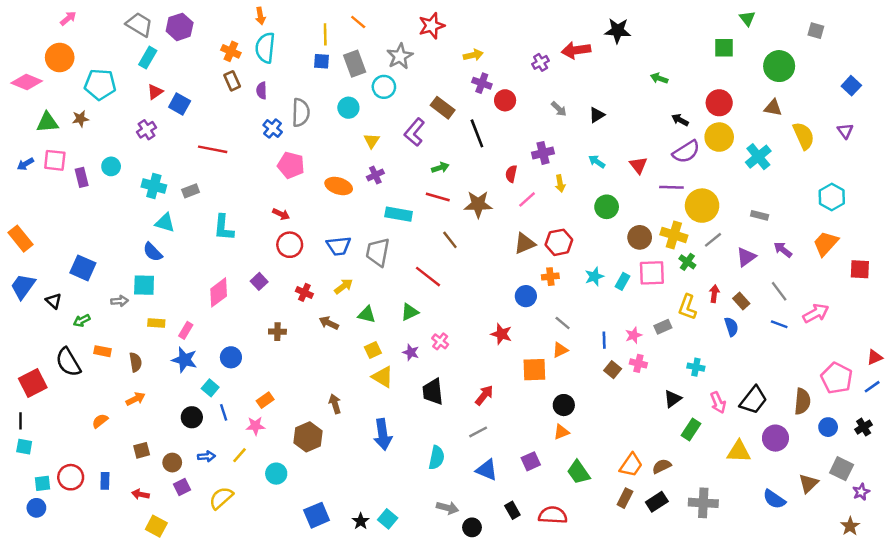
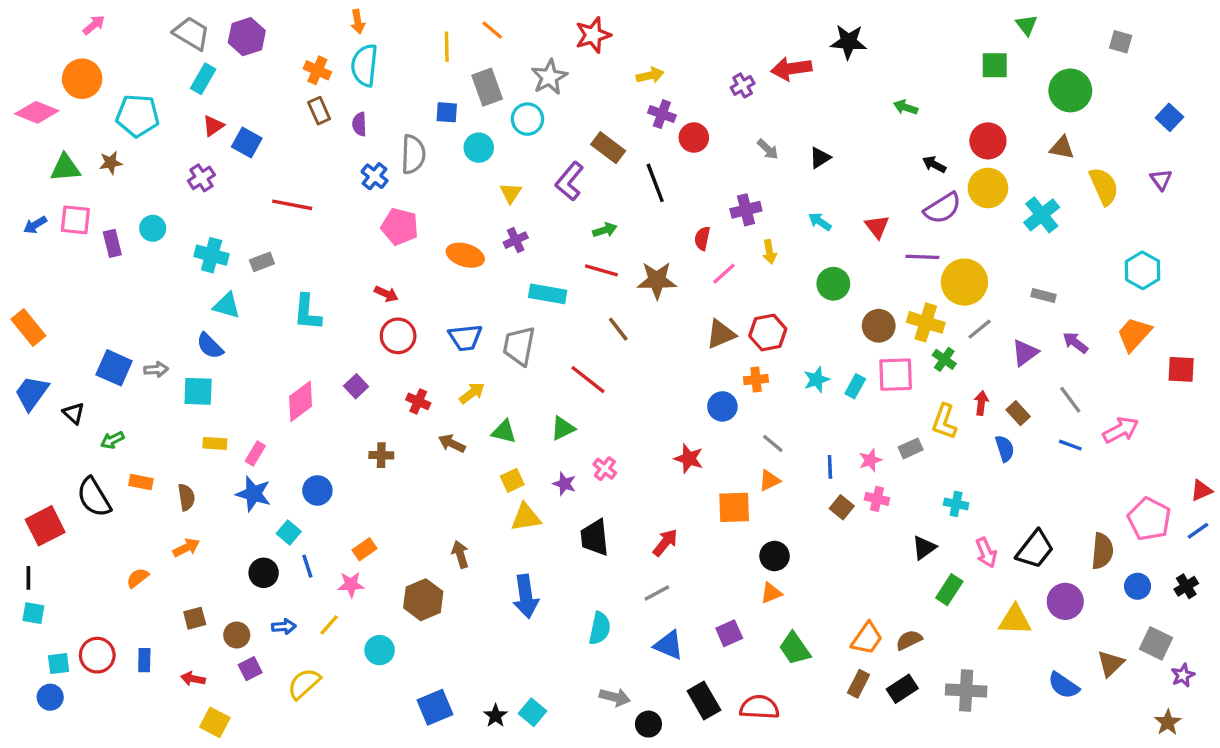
blue square: (322, 61) -> (447, 112), moved
gray arrow: (120, 301) -> (156, 369), moved
yellow triangle: (383, 377) -> (526, 517), turned -40
black rectangle: (512, 510) -> (704, 701), size x1.5

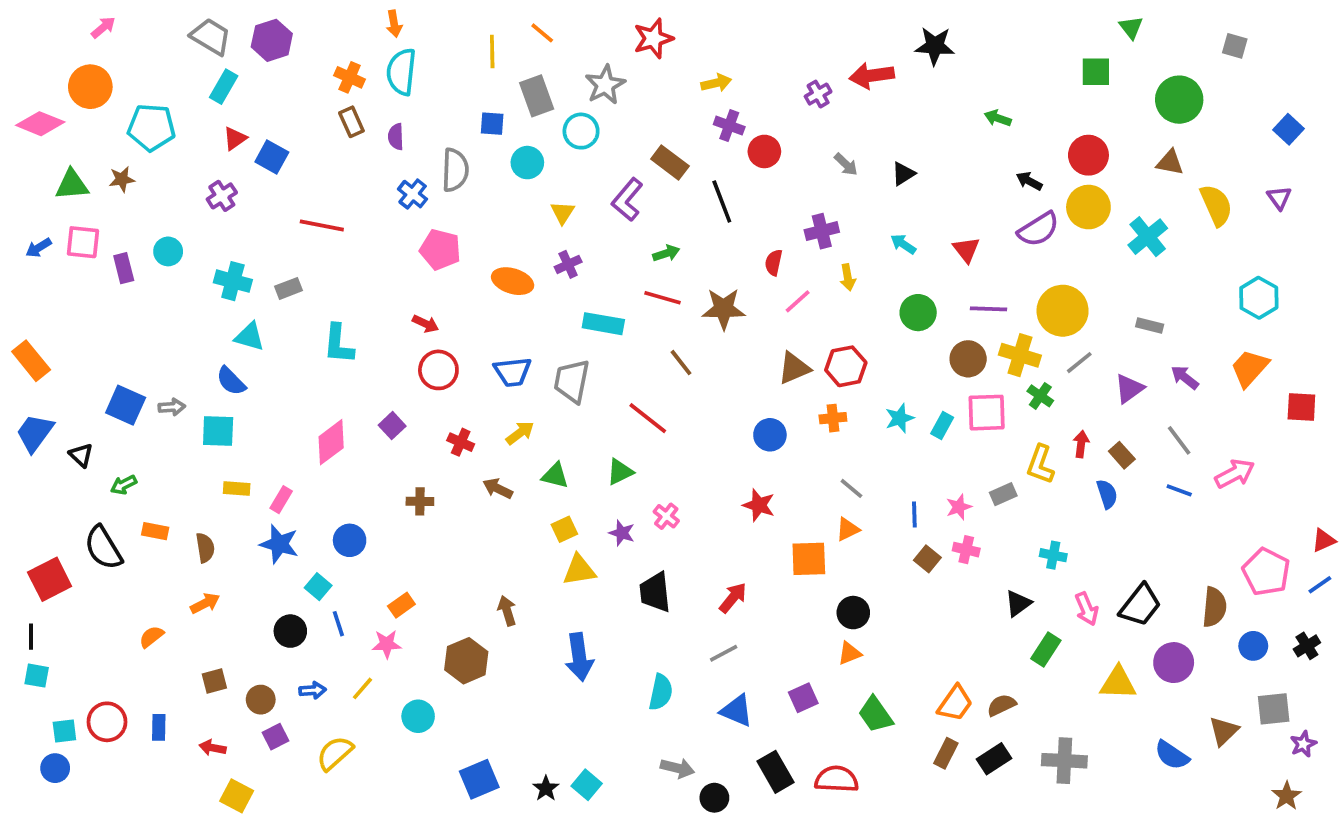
purple line: (922, 257) -> (988, 309), moved
blue circle: (722, 406) -> (770, 435), moved
gray square: (1156, 643) -> (1274, 709), turned -32

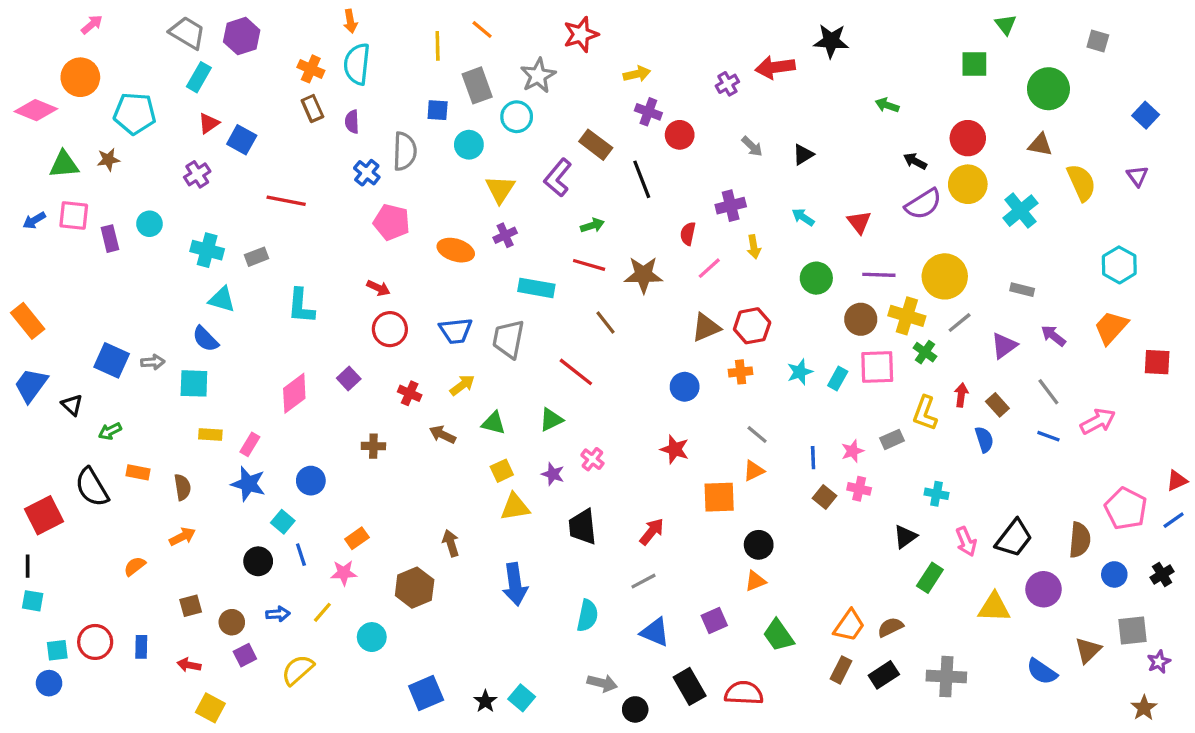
yellow triangle: (563, 213) -> (500, 189), size x1.4

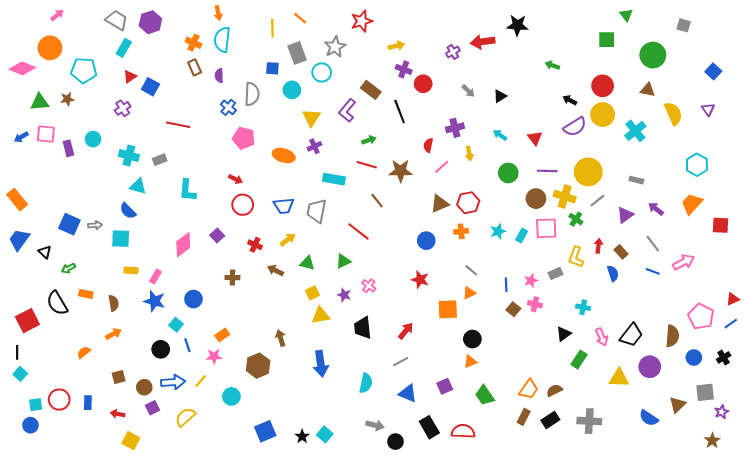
cyan square: (33, 601) -> (20, 374), turned 32
blue arrow: (278, 614) -> (173, 382), size x1.6

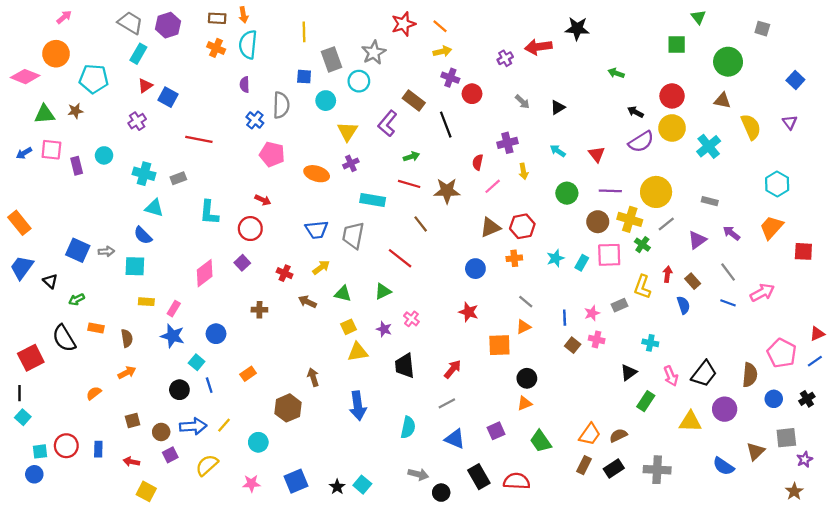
orange line: (300, 18) -> (440, 26), moved
brown rectangle: (195, 67) -> (217, 18), moved, turned -63
red circle: (243, 205) -> (250, 229), moved
pink star: (214, 356) -> (251, 483), moved

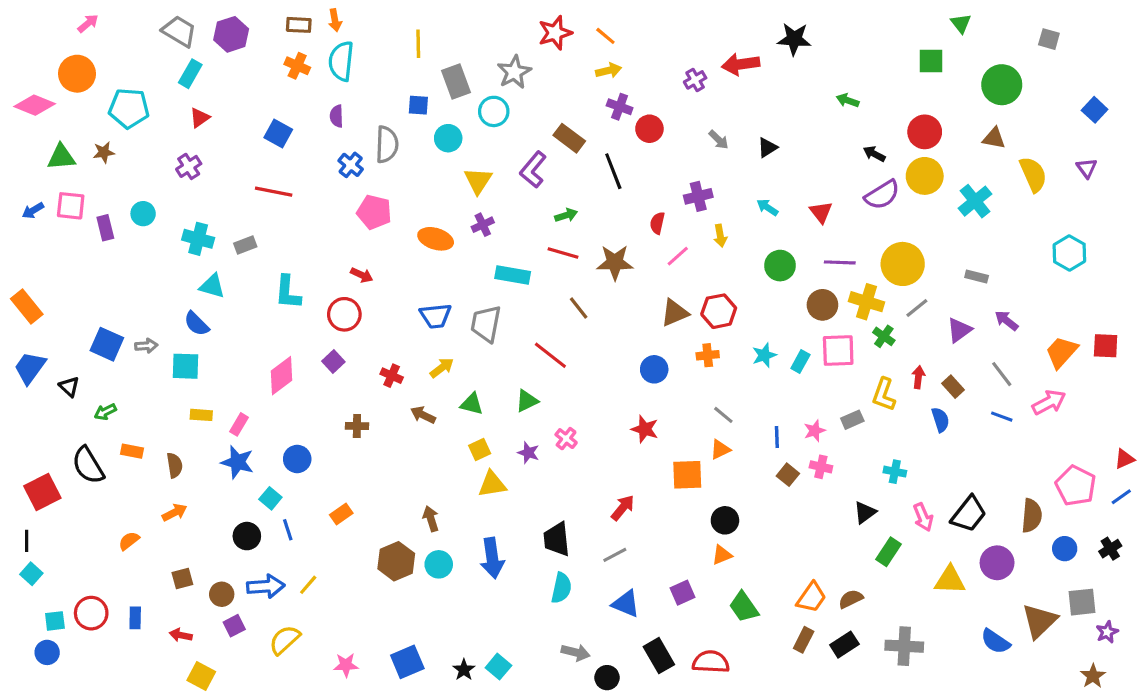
blue square: (168, 97) -> (278, 133), moved
orange trapezoid: (771, 227) -> (1062, 352), moved
black trapezoid: (405, 366) -> (557, 539), moved
cyan circle: (258, 442) -> (439, 564), moved
brown triangle: (755, 451) -> (1039, 621), size x1.4

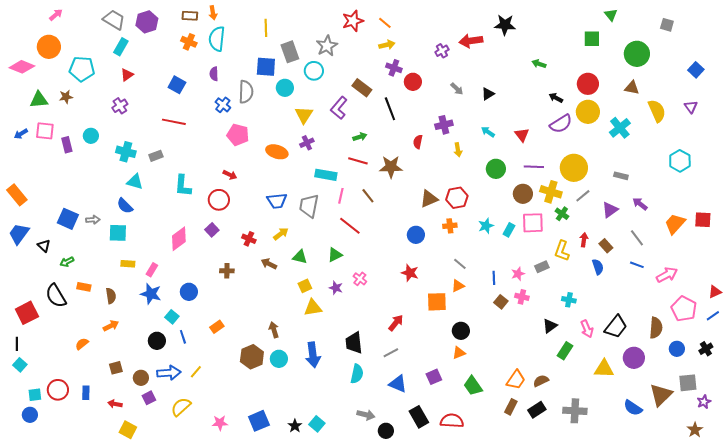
blue square: (418, 105) -> (266, 67), size x1.5
pink line: (678, 256) -> (341, 196), moved, turned -35
pink arrow: (1049, 402) -> (667, 275), moved

